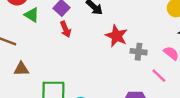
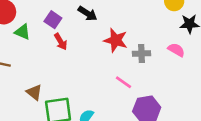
brown triangle: (21, 69) -> (34, 92), moved, turned 49
pink line: (159, 76) -> (124, 82), moved

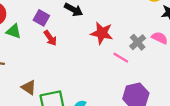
gray cross: (142, 53) -> (138, 42), moved, turned -35
pink line: (124, 82) -> (121, 58), moved

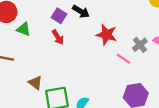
purple square: (41, 18) -> (59, 16), moved

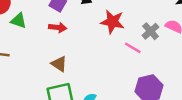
red arrow: (58, 37) -> (58, 27), turned -48
brown triangle: (35, 83) -> (59, 64), moved

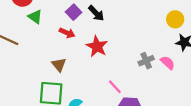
red star: (112, 22) -> (97, 46), moved
pink line: (133, 48) -> (115, 87), moved

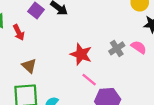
red arrow: (67, 33) -> (19, 32), moved, turned 49
red star: (97, 46) -> (81, 54), moved

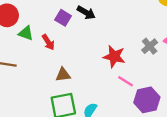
brown triangle: (29, 66) -> (63, 75), turned -42

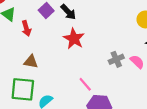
red star: (114, 57) -> (74, 39), moved

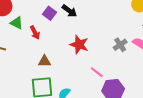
red star: (74, 39) -> (79, 45), moved

